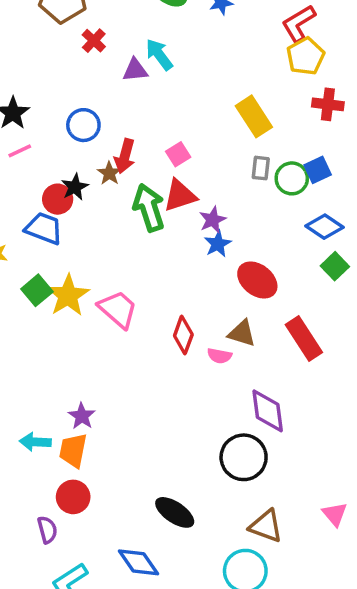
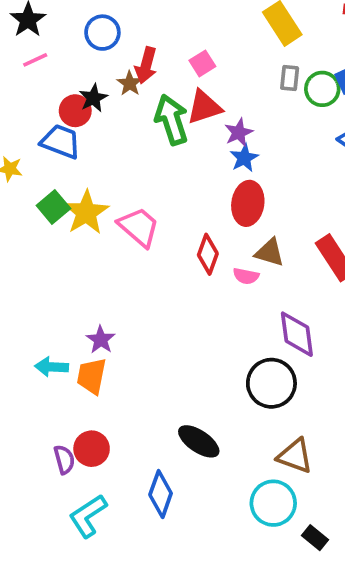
red ellipse: (257, 280) -> (248, 203), moved, turned 60
red circle: (73, 497) -> (92, 449), moved
blue diamond: (139, 562) -> (161, 494), turned 54

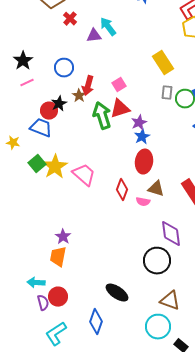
cyan arrow: (52, 367) -> (36, 283), moved

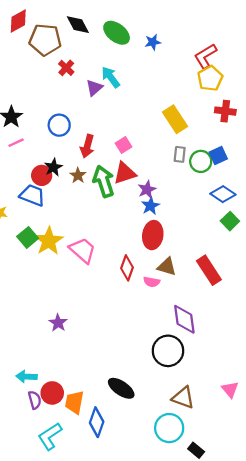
purple triangle: (94, 36) -> (94, 88), turned -35
brown star: (79, 96) -> (78, 175), moved
orange trapezoid: (58, 257) -> (74, 402), moved

